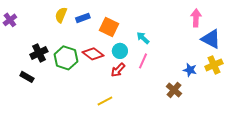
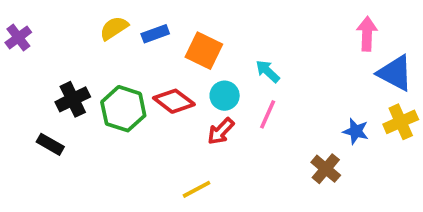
yellow semicircle: (61, 15) -> (114, 28), turned 35

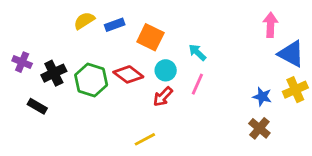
purple cross: (18, 37) -> (22, 62), moved, turned -30
brown cross: (326, 169) -> (259, 128), moved

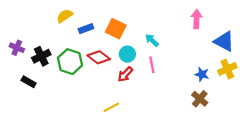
blue rectangle: (115, 25) -> (86, 29), moved
pink arrow: (270, 25) -> (196, 19), moved
pink line: (197, 84) -> (152, 65), turned -35

